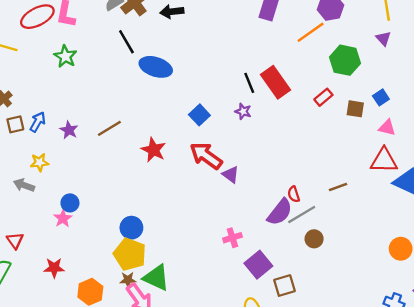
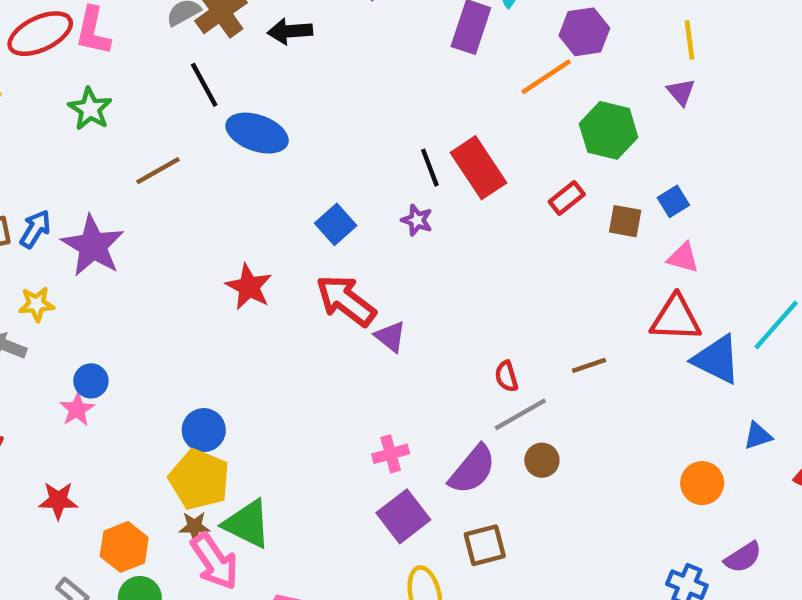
brown line: (109, 128) -> (158, 171), moved
purple star: (69, 130) -> (93, 246), size x1.8
purple semicircle: (280, 212) -> (472, 469), moved
purple square: (258, 265) -> (403, 516), moved

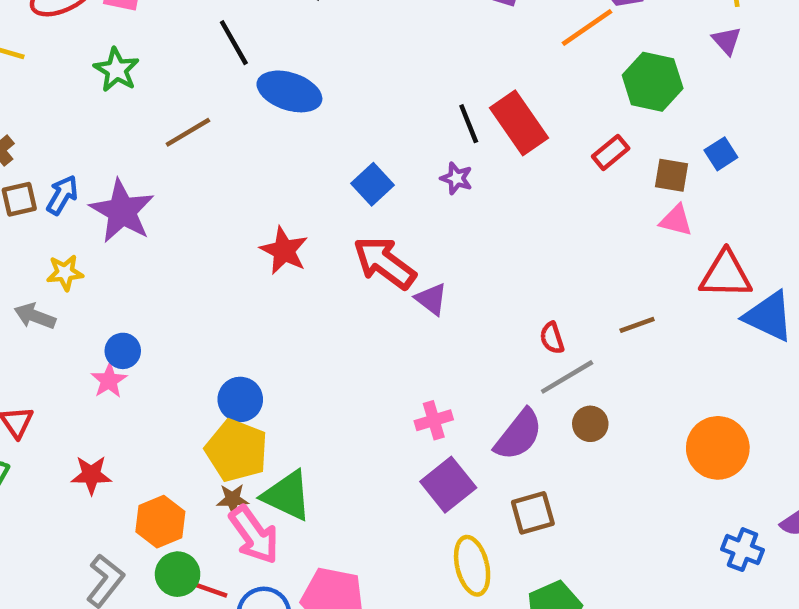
pink triangle: (683, 258) -> (676, 220), moved
orange circle: (702, 483) -> (718, 448), moved, size x1.4

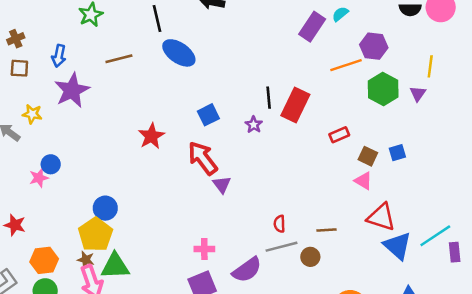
green hexagon: (653, 82) -> (383, 89), moved
red rectangle: (519, 123) -> (295, 105), turned 44
blue arrow: (62, 195) -> (59, 56), moved, turned 145
brown circle: (590, 424) -> (310, 257), moved
green triangle: (287, 495) -> (115, 266), turned -44

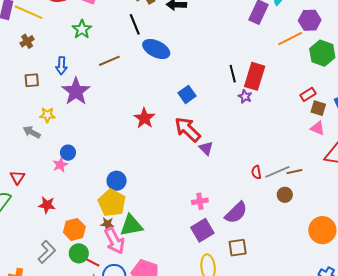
brown cross: (16, 39) -> (27, 41), moved
purple star: (254, 125) -> (245, 96), moved
red rectangle: (339, 135) -> (308, 94), moved
gray line: (281, 247) -> (277, 172), moved

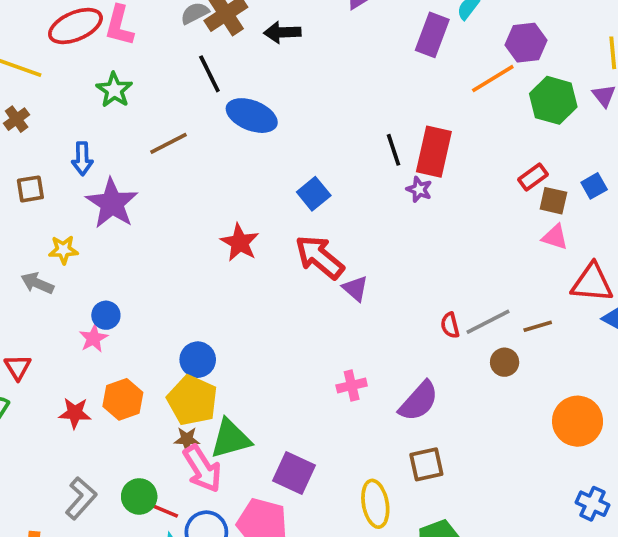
brown line: (294, 172) -> (538, 326), moved
orange hexagon: (74, 229) -> (123, 399), moved
purple square: (202, 230) -> (294, 473), moved, turned -30

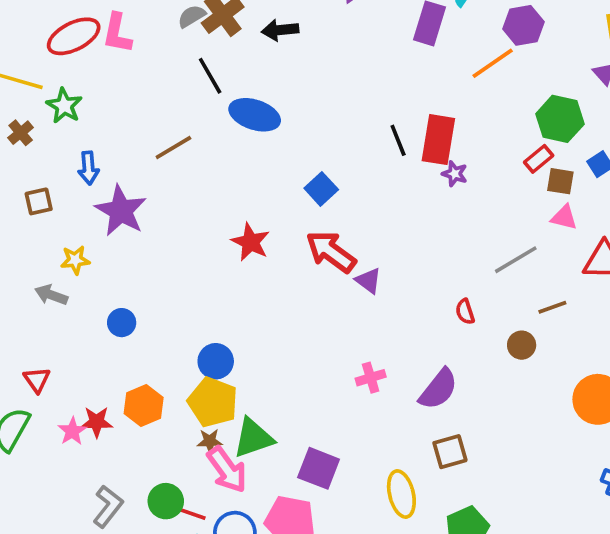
green star: (114, 90) -> (64, 106), moved
green hexagon: (553, 100) -> (560, 119), moved
purple star: (419, 189) -> (455, 174), moved
gray line: (488, 322) -> (516, 260), moved
pink star: (93, 338) -> (72, 431), moved

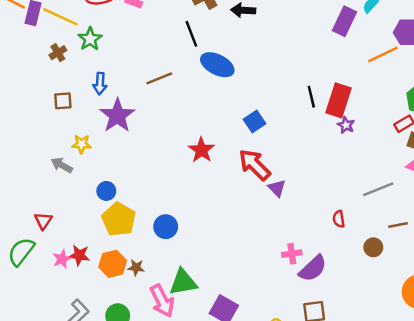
pink cross: (371, 378) -> (292, 254), moved
yellow pentagon: (213, 402) -> (119, 219), moved
orange hexagon: (144, 405) -> (113, 264), moved
brown star: (210, 441) -> (136, 268), moved

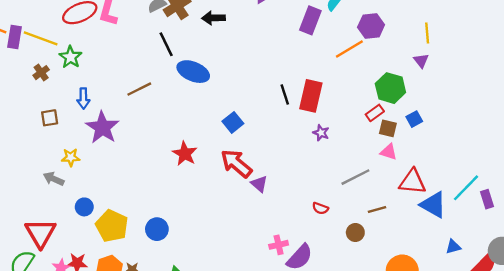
purple star: (346, 125) -> (321, 133), moved
blue circle: (106, 191) -> (84, 207), moved
red semicircle: (339, 219) -> (320, 208), turned -56
red triangle: (43, 221) -> (40, 233), size x1.8

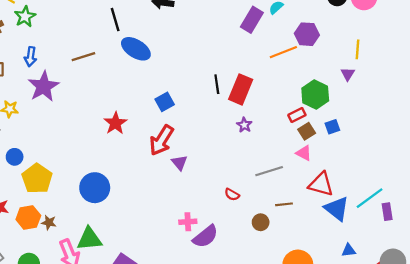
brown square: (388, 128) -> (307, 131), turned 35
red arrow: (236, 163) -> (161, 140), turned -108
blue circle: (157, 229) -> (95, 188), moved, size x1.4

